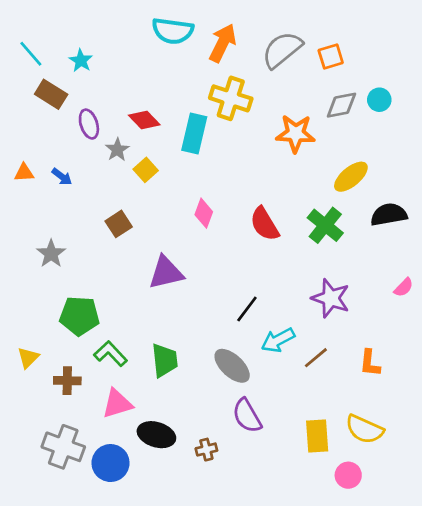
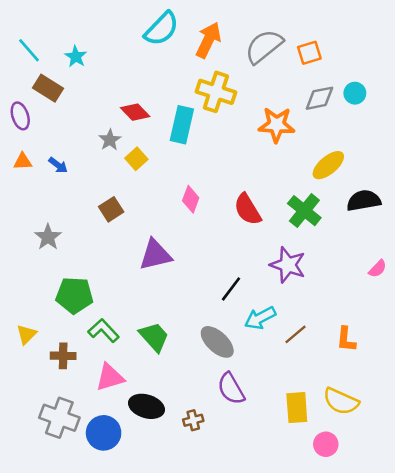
cyan semicircle: (173, 31) -> (162, 29), turned -54
purple ellipse: (89, 124) -> (20, 116), moved
purple star: (331, 298) -> (288, 265), moved
green trapezoid: (165, 360) -> (154, 337), turned -36

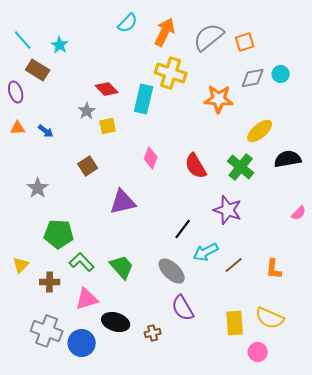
cyan semicircle: (162, 29) -> (128, 23), size x0.7
yellow square: (136, 159) -> (108, 126), turned 30

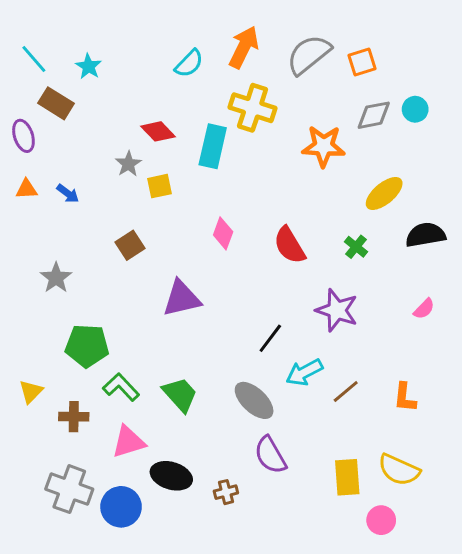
cyan semicircle: (128, 23) -> (189, 63), moved
green cross: (241, 167) -> (356, 247), size x0.6
pink semicircle: (299, 213) -> (424, 309), moved

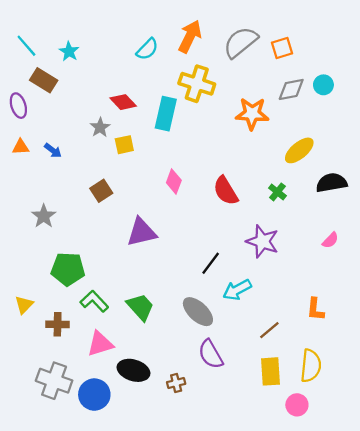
brown line: (346, 392) -> (269, 330), moved
yellow semicircle: (399, 470) -> (311, 366), turned -108

